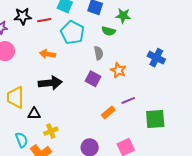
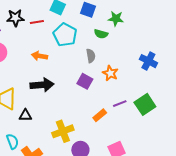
green square: (155, 119) -> (145, 104), moved, turned -30
yellow cross: (51, 131) -> (63, 131), moved, size x1.5

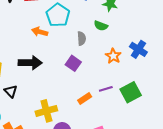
green semicircle: (101, 34) -> (101, 26), moved
orange arrow: (40, 56) -> (40, 32), moved
orange star: (110, 73) -> (113, 56), moved
black triangle: (25, 115) -> (11, 91), turned 40

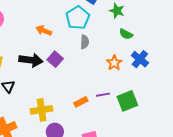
cyan pentagon: (58, 15) -> (78, 18), moved
green semicircle: (101, 26) -> (126, 34), moved
purple square: (73, 63) -> (55, 59), moved

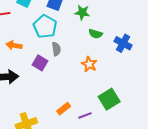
purple square: (55, 59) -> (40, 63), moved
blue cross: (140, 59) -> (123, 43), moved
purple line: (103, 95) -> (85, 115), moved

